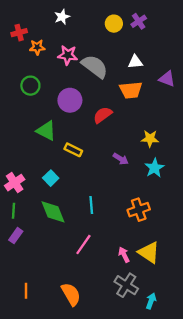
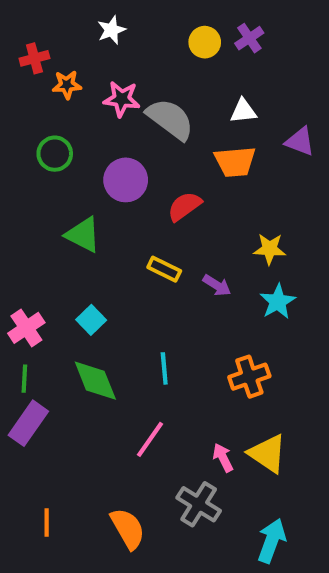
yellow rectangle: (73, 150) -> (164, 269), moved
purple rectangle: (16, 236) -> (28, 423), size x1.5
gray cross: (126, 285) -> (199, 504), moved
cyan arrow: (151, 301) -> (272, 541), size x1.5

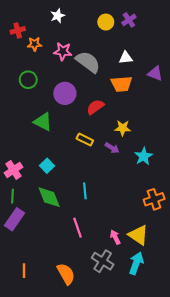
yellow star: (270, 249) -> (123, 128), moved
orange cross: (249, 377) -> (154, 199), moved
pink line: (150, 439) -> (77, 228), turned -54
cyan arrow: (272, 541) -> (136, 263), moved

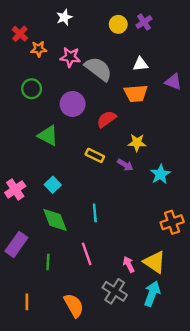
red cross: (18, 30) -> (20, 34), turned -32
green line: (12, 196) -> (48, 262), moved

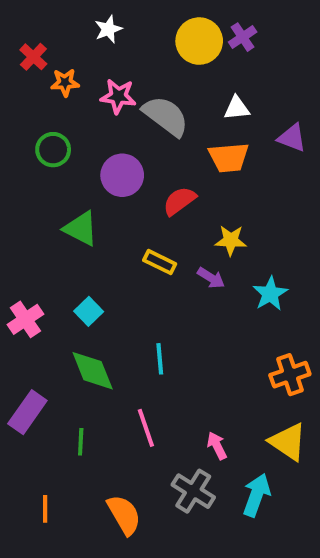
yellow circle: (118, 24) -> (199, 41), size x1.5
yellow triangle: (155, 262) -> (288, 442), moved

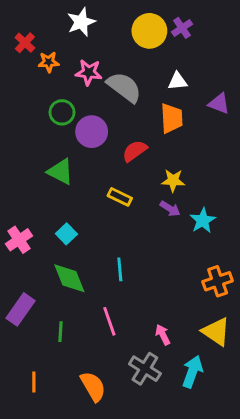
white star: (108, 29) -> (81, 22), size x1.4
green circle: (53, 150) -> (62, 112), moved
orange trapezoid: (229, 157) -> (172, 118), turned -88
purple arrow: (211, 278) -> (170, 209), moved

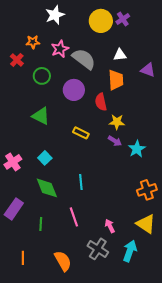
red cross: (25, 43) -> (17, 60), moved
pink star: (89, 72) -> (60, 49), turned -30
purple circle: (92, 132) -> (74, 90), moved
red semicircle: (135, 151) -> (101, 102), moved, turned -66

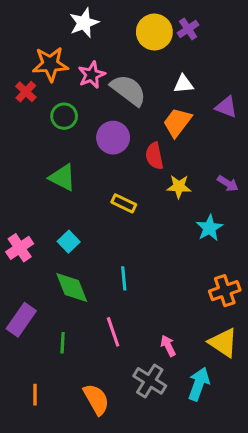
orange star: (33, 42) -> (50, 64), size x1.6
orange trapezoid: (116, 80) -> (177, 122), turned -140
purple arrow: (115, 141) -> (228, 184), moved

